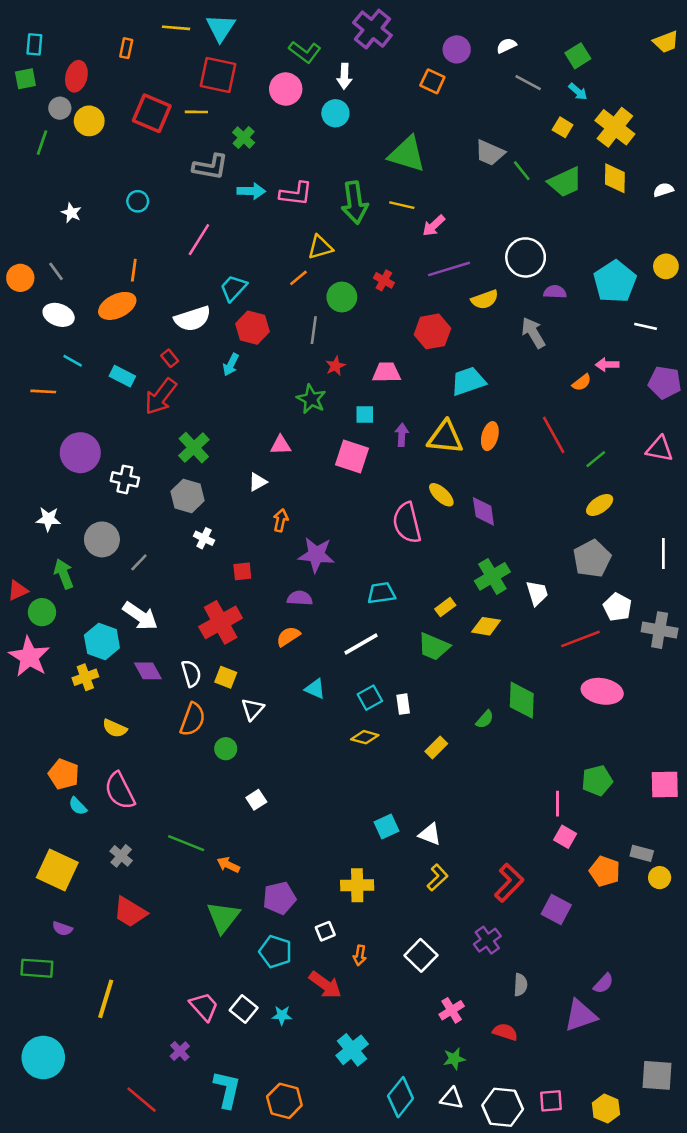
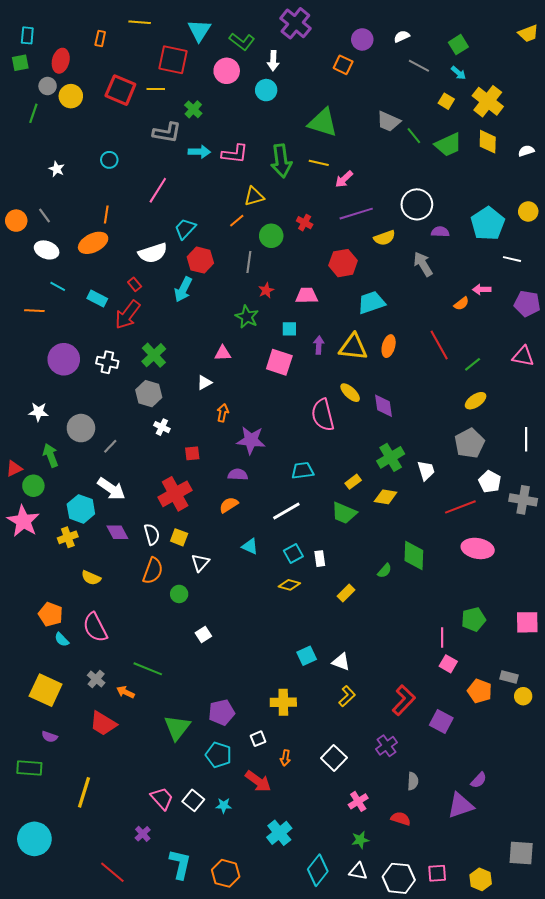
cyan triangle: (221, 28) -> (199, 30), moved
cyan arrow: (231, 365) -> (183, 289), size x1.4
white cross: (125, 479) -> (107, 362), moved
orange arrow: (228, 865) -> (125, 692), moved

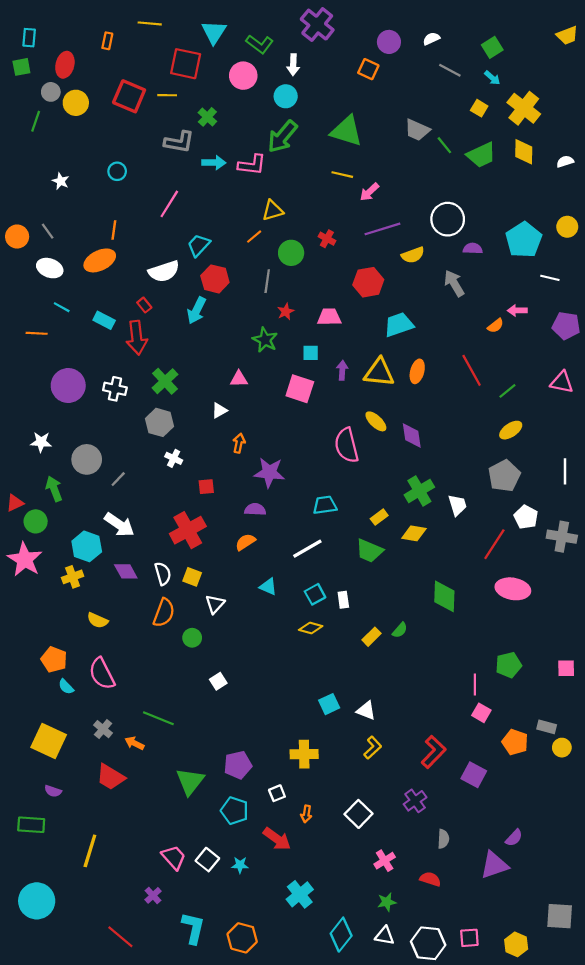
green arrow: (281, 161) -> (282, 137), moved, turned 48
red arrow: (127, 315) -> (137, 338), turned -44
red line: (460, 507) -> (494, 544), turned -36
green semicircle: (385, 571) -> (400, 630), moved
pink square: (527, 622) -> (566, 668), size x0.7

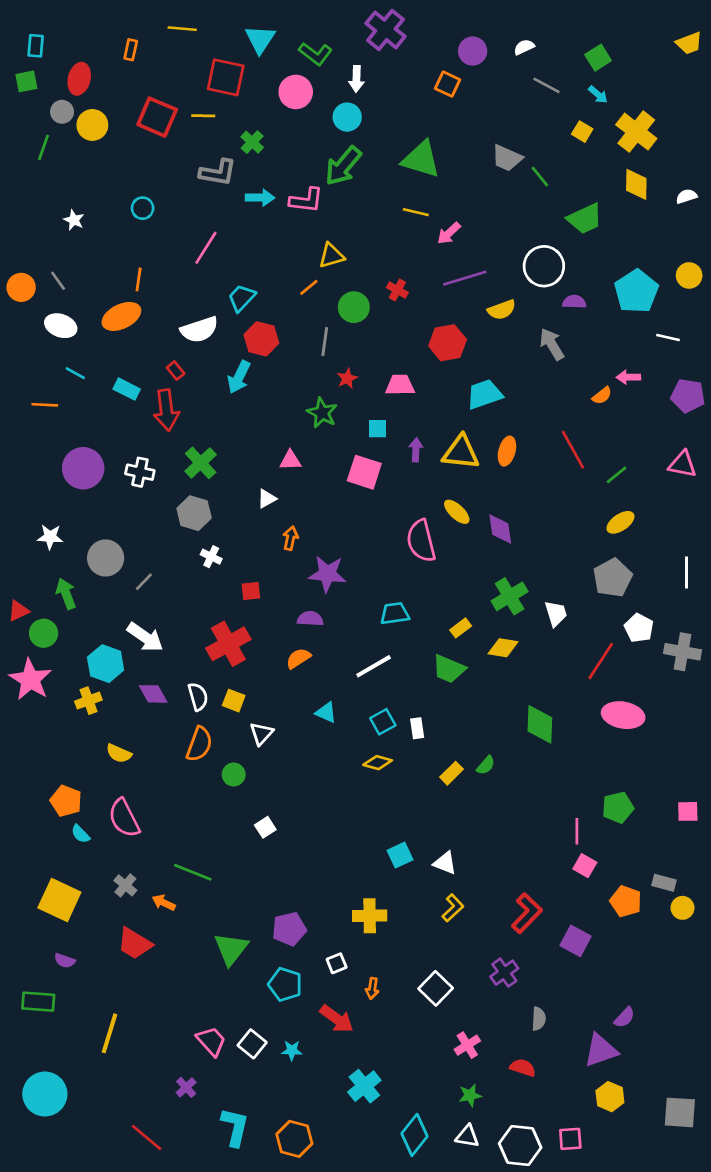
green trapezoid: (481, 155) -> (585, 219), moved
yellow hexagon: (516, 944) -> (610, 1097), moved

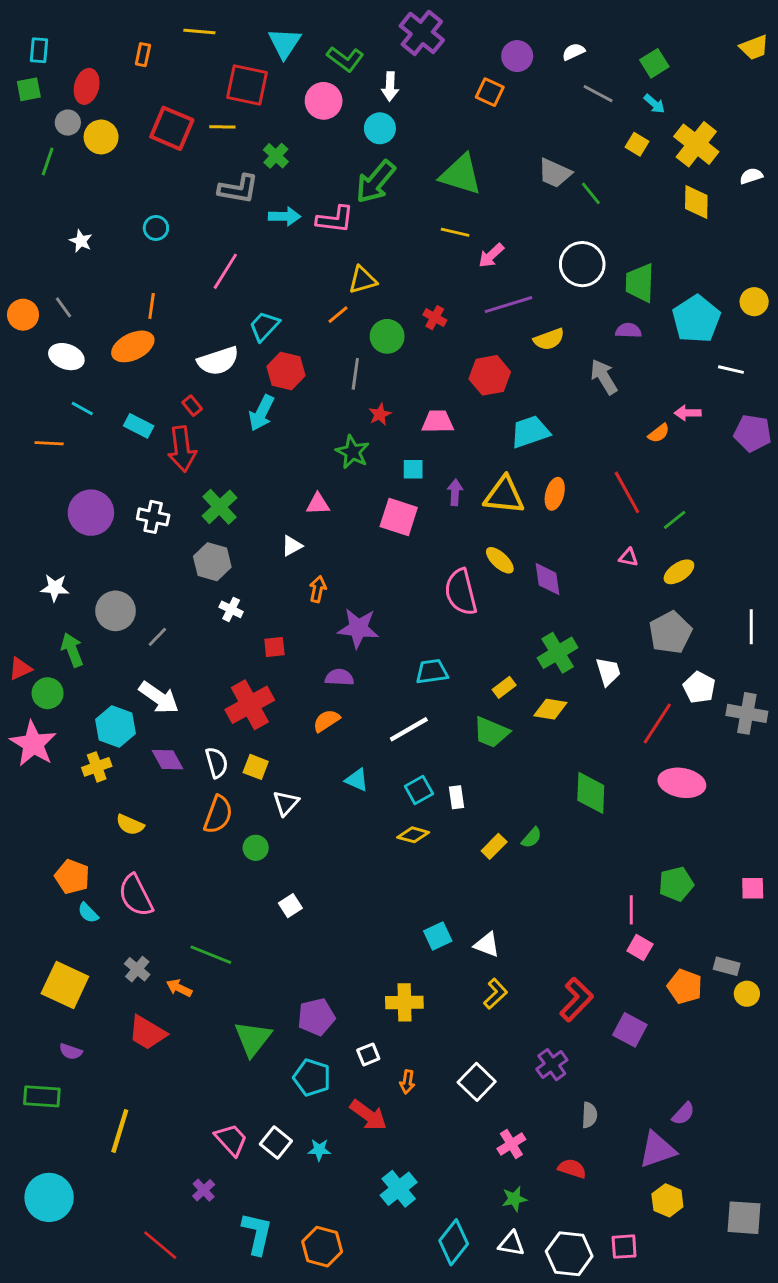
white semicircle: (686, 196) -> (751, 176), moved
green trapezoid: (585, 219) -> (640, 283), moved, turned 117
white circle: (544, 266) -> (582, 264), moved
pink triangle: (683, 464) -> (628, 557), moved, size x0.6

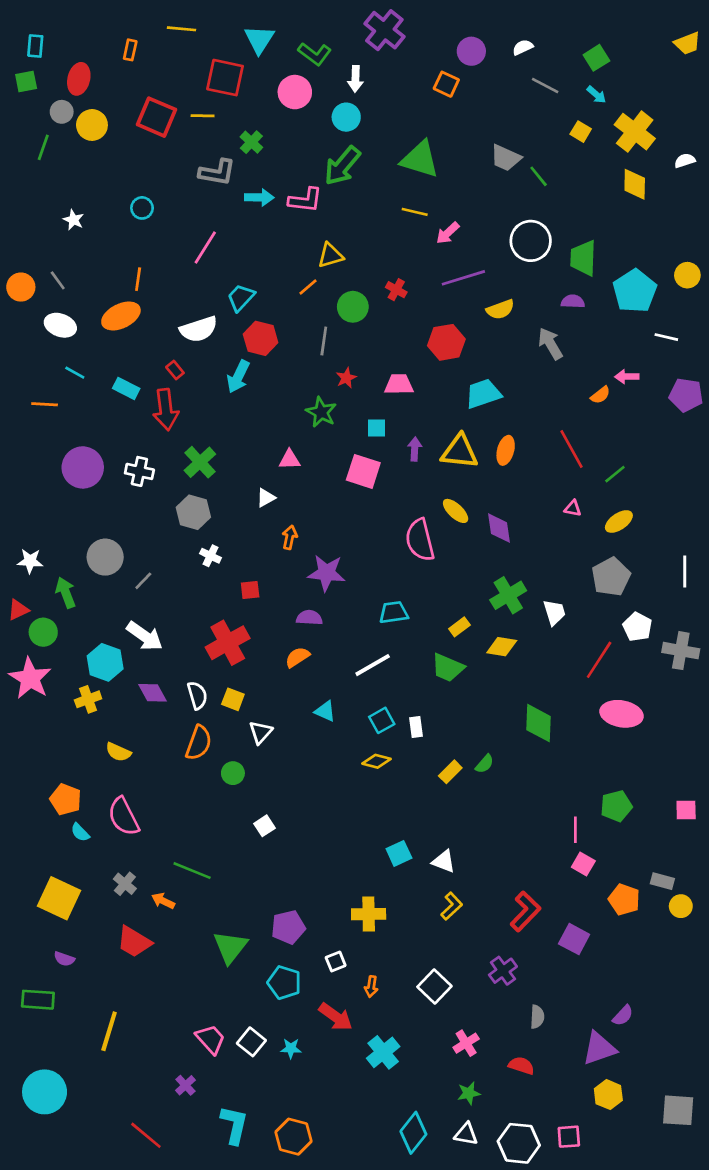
white star: (55, 588) -> (30, 561), moved
cyan cross: (399, 1189) -> (383, 1052), moved

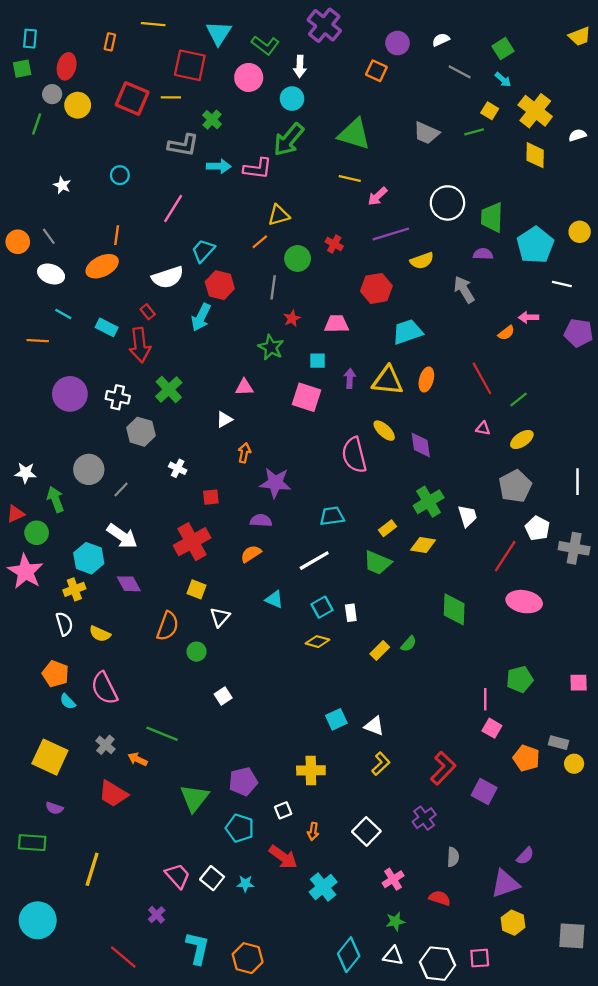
green line: (539, 176) -> (474, 132), moved, turned -66
gray hexagon: (193, 512) -> (141, 432), moved
white semicircle: (197, 695) -> (64, 624), moved

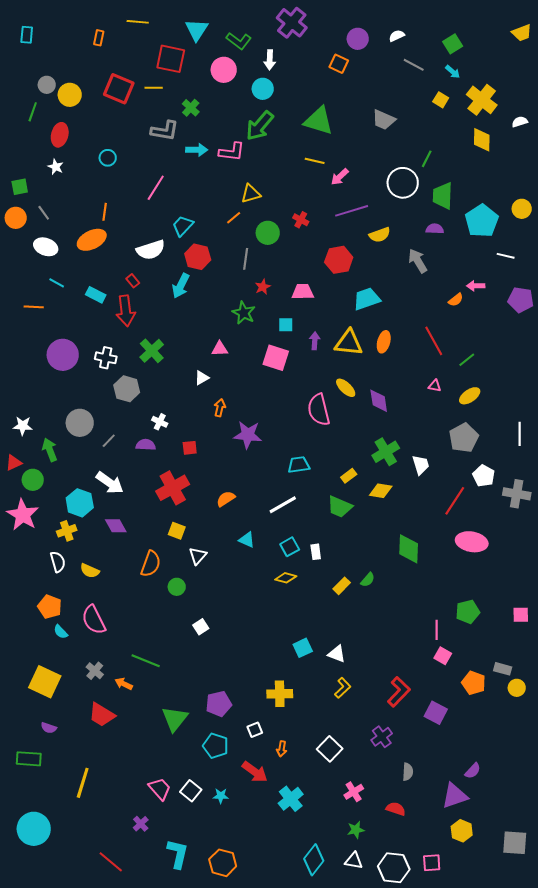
red ellipse: (67, 66) -> (60, 135), moved
green square: (22, 69) -> (20, 187), moved
green line: (474, 132) -> (427, 159), moved, turned -48
purple semicircle: (261, 521) -> (146, 445), moved

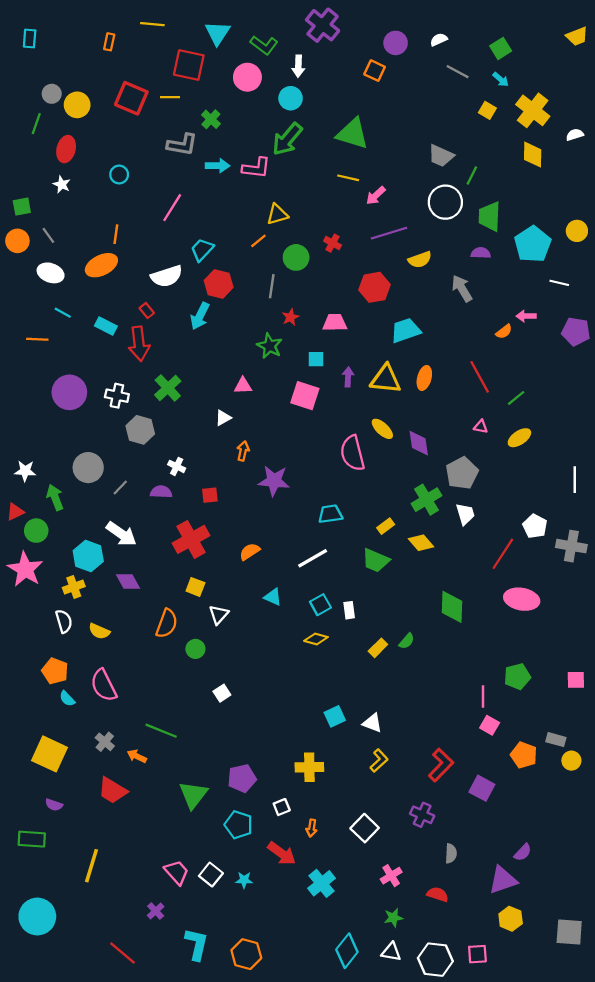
gray trapezoid: (384, 120) -> (441, 156), moved
gray pentagon: (464, 438) -> (462, 473), moved
yellow diamond: (381, 491) -> (421, 543), turned 40
purple cross: (382, 737) -> (422, 815), turned -30

